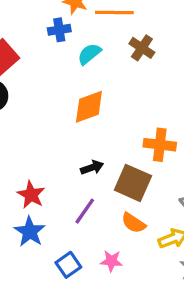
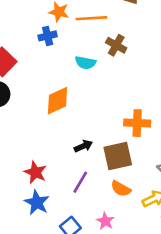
cyan semicircle: (89, 54) -> (85, 63), moved, turned -126
orange diamond: (89, 107) -> (58, 101), moved
brown square: (133, 183) -> (118, 156), turned -32
pink star: (111, 261) -> (105, 221), turned 30

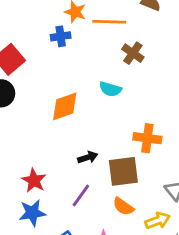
cyan semicircle: (85, 63) -> (110, 89), moved
blue star: (37, 203) -> (32, 213), turned 30

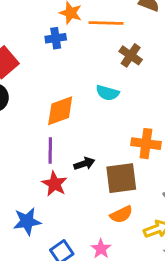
red star: (34, 180) -> (55, 184), moved
purple line: (81, 195) -> (50, 151), moved, turned -35
orange semicircle: (123, 206) -> (121, 214), turned -60

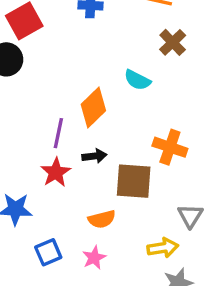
orange diamond: (60, 111) -> (93, 108), moved, turned -36
orange semicircle: (121, 214) -> (102, 219), moved

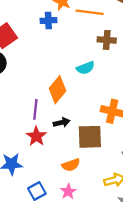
brown cross: (173, 42) -> (107, 40), turned -36
cyan semicircle: (137, 80) -> (85, 68), turned -42

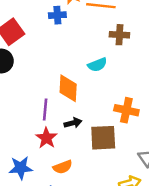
orange diamond: (57, 90) -> (68, 88), turned -36
orange semicircle: (71, 165) -> (63, 167), moved

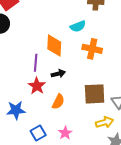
orange cross: (126, 110) -> (92, 49), moved
brown square: (103, 138) -> (95, 94), moved
orange semicircle: (63, 167) -> (58, 102), moved, turned -42

